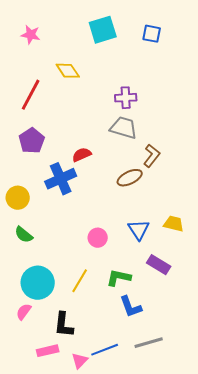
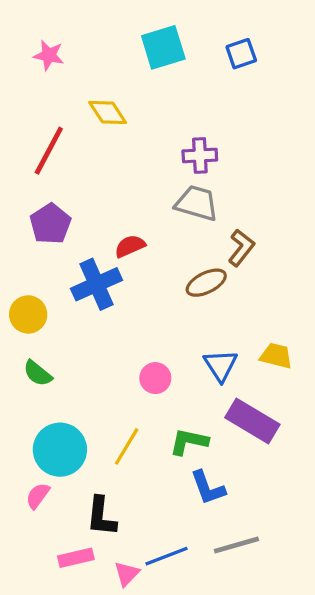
blue square: (152, 34) -> (241, 54), turned -30
purple rectangle: (159, 265) -> (252, 421), size x1.4

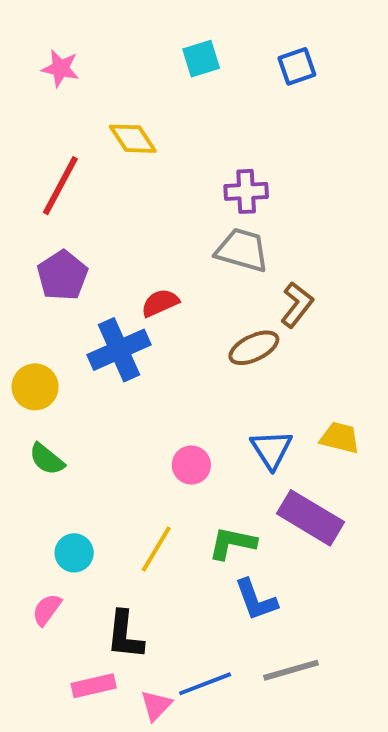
cyan square: (163, 47) -> (201, 59), size x0.7
cyan circle: (60, 450) -> (74, 553), size x0.6

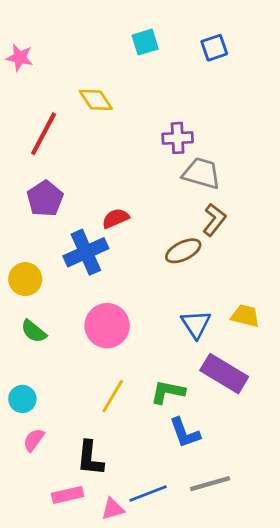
pink star: (60, 68) -> (20, 58), moved
gray trapezoid: (242, 250) -> (202, 173), moved
pink circle: (191, 465) -> (107, 326), moved, size x1.6
cyan circle: (74, 553) -> (22, 399), moved
pink triangle: (156, 705) -> (113, 509), turned 30

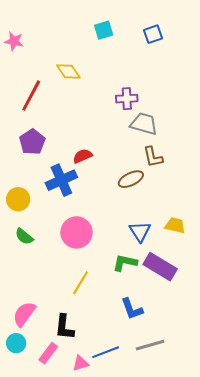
brown L-shape: (214, 220) -> (153, 157), turned 130
green L-shape: (168, 392) -> (125, 263), moved
cyan circle: (22, 399) -> (16, 343), moved
pink semicircle: (34, 440) -> (24, 314), size x1.5
pink rectangle: (68, 495) -> (48, 353), turned -40

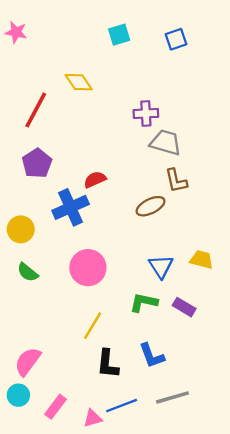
pink star: (14, 41) -> (16, 32), moved
purple rectangle: (160, 267) -> (184, 307), size x0.6
black L-shape: (64, 327) -> (108, 364), moved

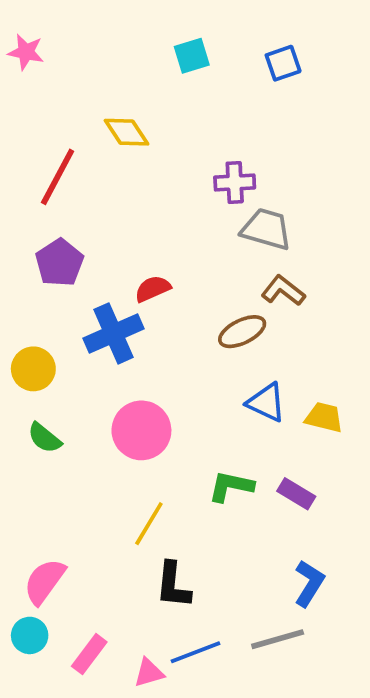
brown L-shape: (176, 181) -> (283, 291), turned 140
blue triangle: (161, 266) -> (266, 402), moved, turned -32
blue L-shape: (152, 356) -> (309, 583), moved, turned -128

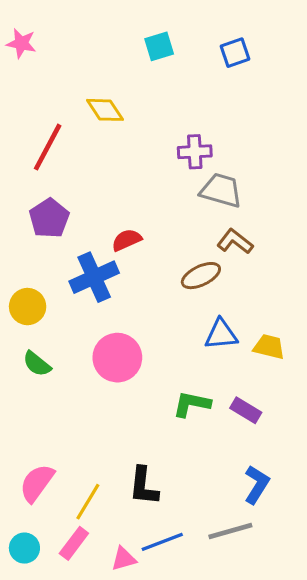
blue triangle: (266, 402) -> (221, 334), turned -30
yellow line: (149, 524) -> (88, 502), moved
cyan circle: (30, 635) -> (24, 548), moved

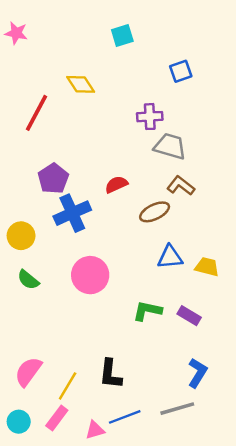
blue square: (235, 53) -> (181, 71), moved
purple pentagon: (49, 218) -> (53, 179), moved
red semicircle: (127, 240) -> (116, 184), moved

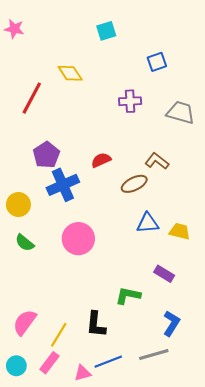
gray trapezoid: (170, 146) -> (181, 113), moved
green L-shape: (147, 311) -> (128, 295), moved

